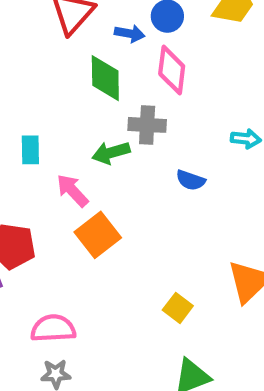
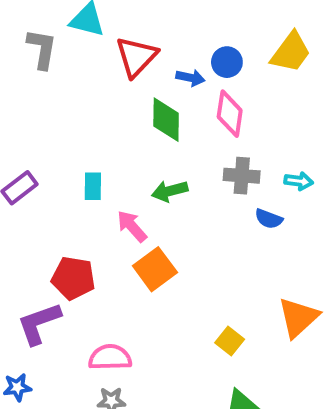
gray cross: (147, 125) -> (242, 176), moved
blue semicircle: (191, 180) -> (269, 219), moved

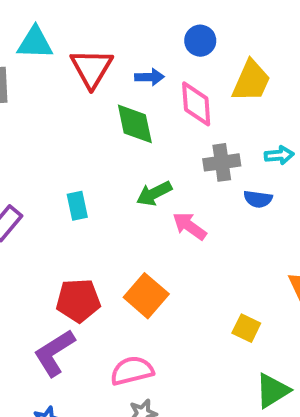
yellow trapezoid: (291, 52) -> (251, 81), moved
blue circle: (227, 62) -> (200, 41), moved
pink arrow: (132, 226) -> (190, 226), moved
orange square: (155, 269) -> (146, 296), moved

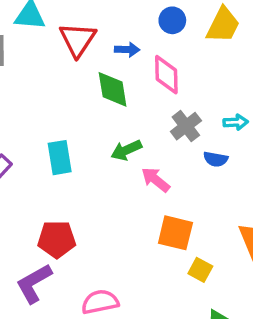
yellow trapezoid: (251, 81) -> (223, 25), moved
gray cross: (222, 162) -> (186, 126), turned -32
cyan rectangle: (77, 206) -> (60, 158), size x1.4
orange square: (146, 296) -> (175, 233), moved, turned -30

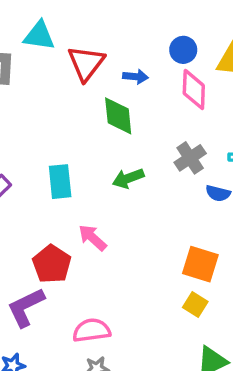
pink diamond: (166, 75) -> (194, 90), moved
pink arrow: (156, 180) -> (92, 238), moved
orange square: (175, 233) -> (200, 264), moved
red pentagon: (57, 239) -> (52, 264), turned 30

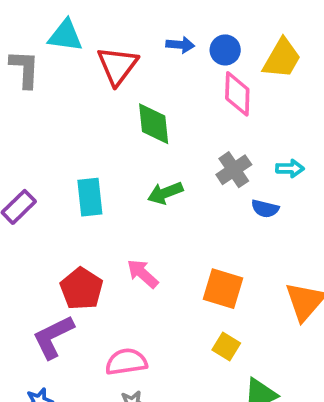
blue arrow: (136, 77) -> (180, 45), moved
pink arrow: (92, 238) -> (143, 274), moved
orange square: (200, 264) -> (223, 289), moved
yellow square: (195, 305) -> (226, 347), moved

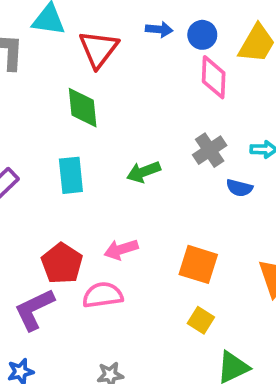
green diamond: (154, 124) -> (83, 108), moved
pink arrow: (143, 274) -> (121, 249), turned -60
pink semicircle: (126, 362) -> (103, 295), moved

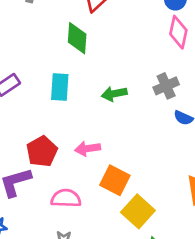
orange square: (198, 264) -> (115, 180), moved
pink semicircle: (103, 295) -> (66, 198), moved
yellow square: (201, 320) -> (138, 211), size x1.6

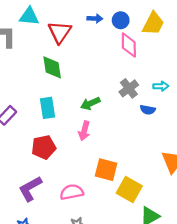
pink arrow: (88, 149) -> (84, 131), moved, turned -54
red pentagon: (42, 151) -> (44, 147), moved, turned 30

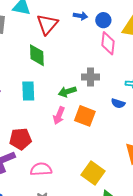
gray cross: (129, 88) -> (90, 77), moved, turned 30
red pentagon: (44, 147) -> (20, 139), moved
orange square: (106, 170) -> (85, 116), moved

